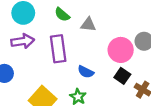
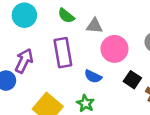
purple arrow: (23, 41) -> (24, 61), moved, turned -55
pink circle: (121, 50) -> (114, 49), moved

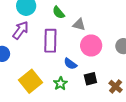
purple arrow: (24, 61) -> (21, 30), moved
black square: (132, 80) -> (90, 79), moved, turned 32

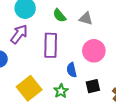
gray triangle: (79, 25) -> (86, 18), moved
blue semicircle: (70, 64) -> (72, 70), turned 40

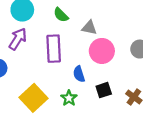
gray triangle: (86, 18) -> (89, 28), moved

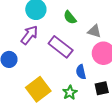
purple rectangle: (54, 49) -> (61, 47), turned -55

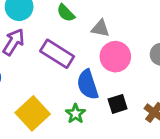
blue semicircle: (81, 72) -> (88, 85), size x1.5

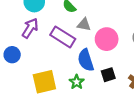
gray triangle: (100, 28) -> (84, 25), moved
yellow square: (33, 113) -> (44, 82), turned 30

